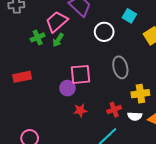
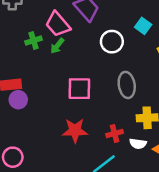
pink trapezoid: (57, 22) -> (58, 24), turned -95
purple circle: (67, 88) -> (18, 100), moved
red star: (80, 110) -> (75, 130), size x1.5

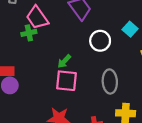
pink trapezoid: (58, 24) -> (37, 18), moved
green arrow: (57, 46) -> (64, 61), moved

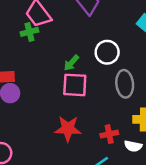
white circle: (100, 41) -> (107, 52), moved

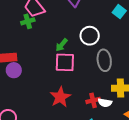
red star: (68, 129) -> (60, 97), turned -30
white semicircle: (133, 146) -> (105, 103), moved

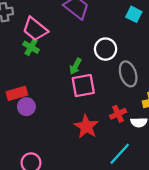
green cross: (28, 21) -> (31, 47), turned -32
red cross: (93, 100) -> (118, 114), moved

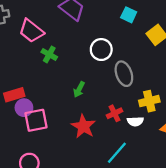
green cross: (31, 47) -> (49, 54), moved
green arrow: (75, 66) -> (79, 89), moved
pink square: (83, 86) -> (36, 120), moved

